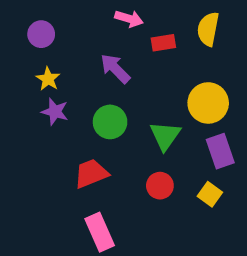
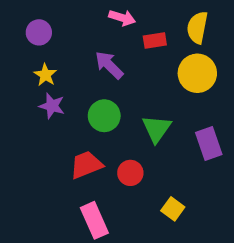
yellow circle: (208, 103) -> (197, 73), moved
red circle: (160, 186) -> (130, 173), moved
yellow square: (210, 194) -> (173, 209), moved

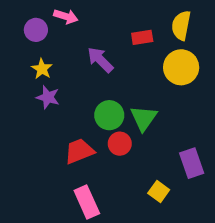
pink arrow: (122, 18) -> (66, 16), moved
green circle: (104, 116) -> (109, 115), moved
purple rectangle: (209, 144) -> (192, 163), moved
red circle: (130, 173) -> (120, 144), moved

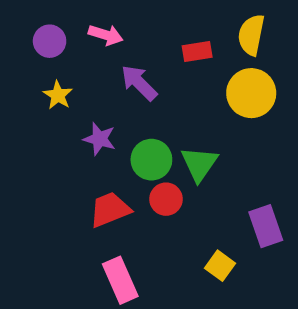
pink arrow: (66, 16) -> (106, 35), moved
purple star: (48, 97) -> (99, 139), moved

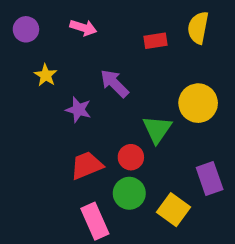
purple circle: (50, 41) -> (26, 29), moved
purple arrow: (139, 83) -> (114, 83), moved
yellow circle: (251, 93) -> (198, 103), moved
green circle: (151, 160) -> (129, 193), moved
yellow square: (220, 266) -> (174, 210), size x1.4

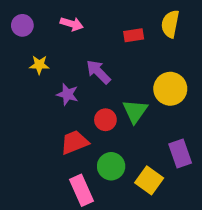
yellow star: (46, 75) -> (39, 65), turned -30
red circle: (131, 157) -> (105, 120), moved

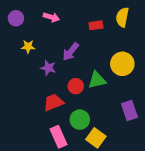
purple arrow: (98, 72) -> (71, 52), turned -96
green triangle: (135, 111) -> (97, 80), turned 42
yellow square: (149, 180) -> (96, 138), moved

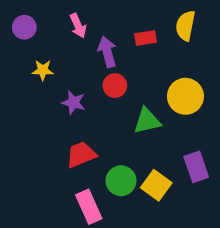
pink arrow: (51, 17) -> (78, 26), turned 49
purple arrow: (71, 52) -> (107, 52), moved, turned 126
red circle: (76, 86) -> (115, 86), moved
yellow square: (96, 138) -> (156, 185), moved

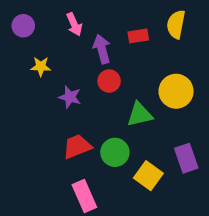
green circle: (121, 181) -> (115, 152), moved

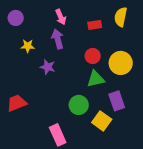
pink arrow: (74, 24) -> (61, 17), moved
purple arrow: (102, 49) -> (58, 39), moved
red circle: (109, 81) -> (93, 56), moved
red trapezoid: (77, 147) -> (17, 103), moved
purple rectangle: (186, 158) -> (117, 101), moved

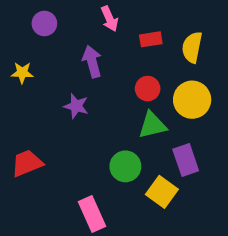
pink arrow: (61, 17) -> (110, 19), moved
yellow semicircle: (121, 17) -> (192, 47), moved
purple circle: (16, 18) -> (44, 23), moved
yellow star: (28, 46) -> (22, 73), moved

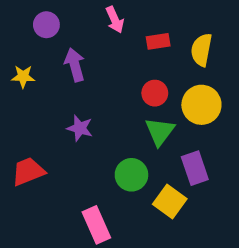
purple arrow: (92, 62) -> (75, 65), moved
purple star: (76, 106) -> (80, 128), moved
green triangle: (152, 125) -> (160, 131), turned -40

